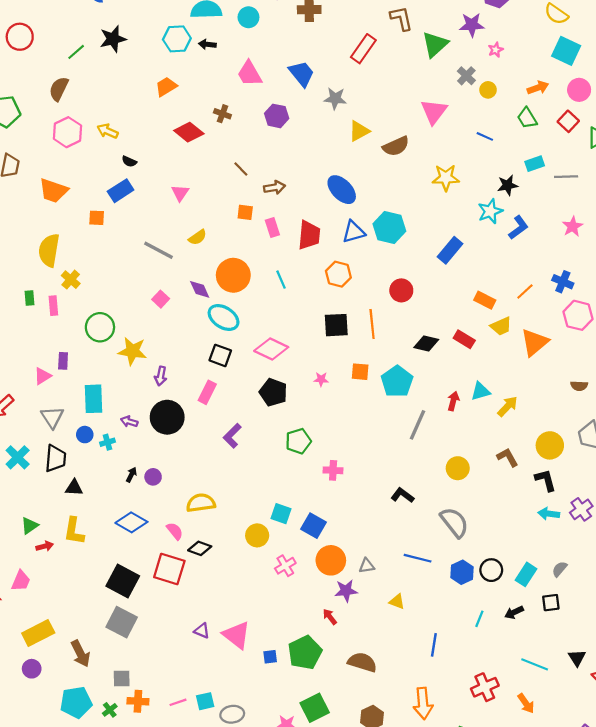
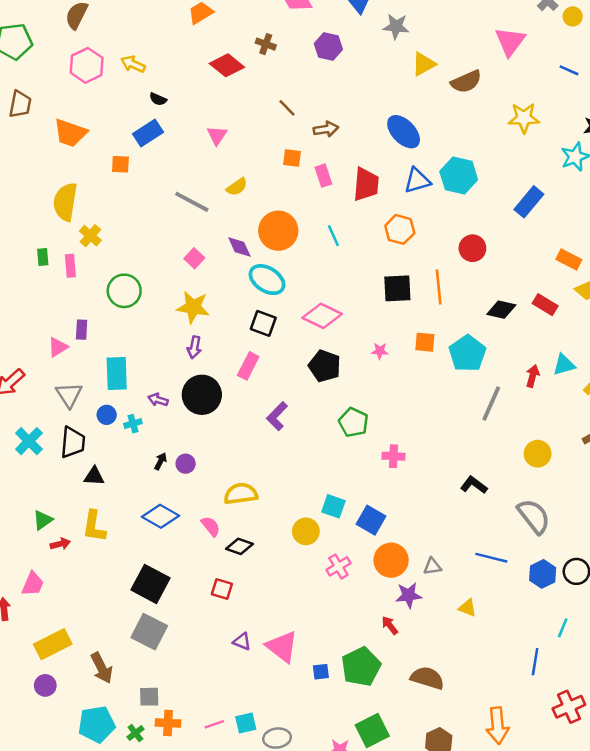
yellow star: (132, 351) -> (193, 307), moved
green pentagon: (298, 441) -> (353, 422), turned -30
red square: (169, 569) -> (222, 589), moved, size x0.6
blue line: (434, 645) -> (535, 662), moved

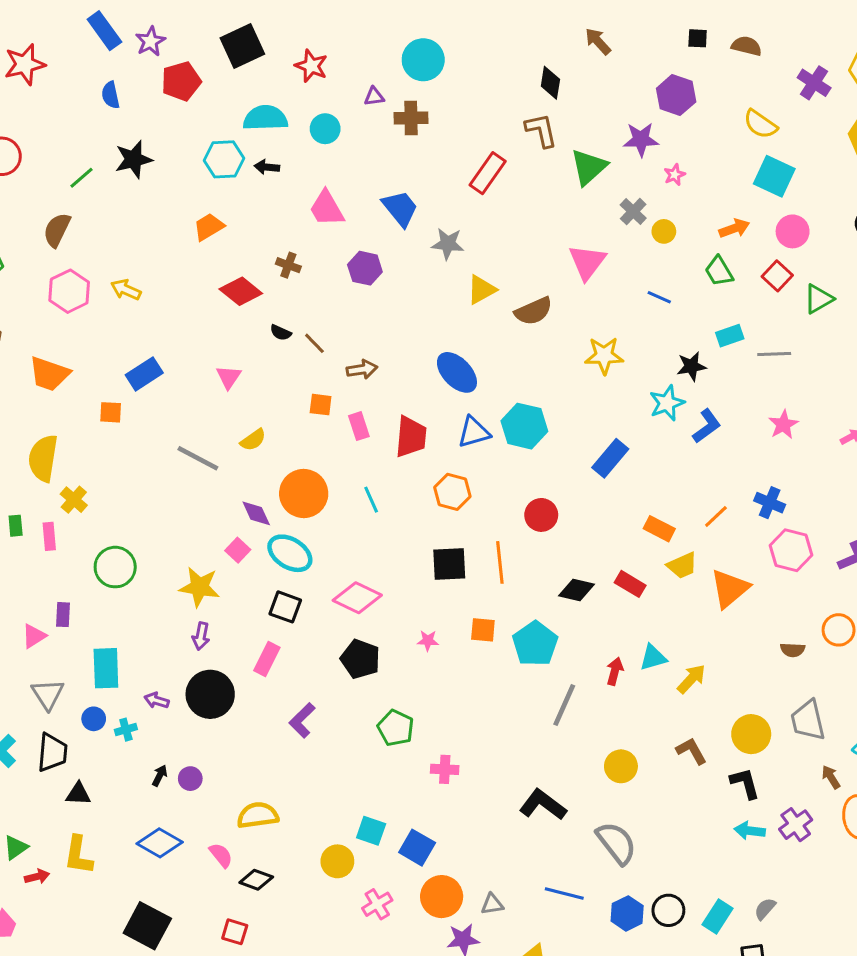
black semicircle: (158, 99) -> (281, 333), moved
pink square: (194, 258) -> (238, 550), moved
black L-shape: (474, 485) -> (543, 805), size x1.4

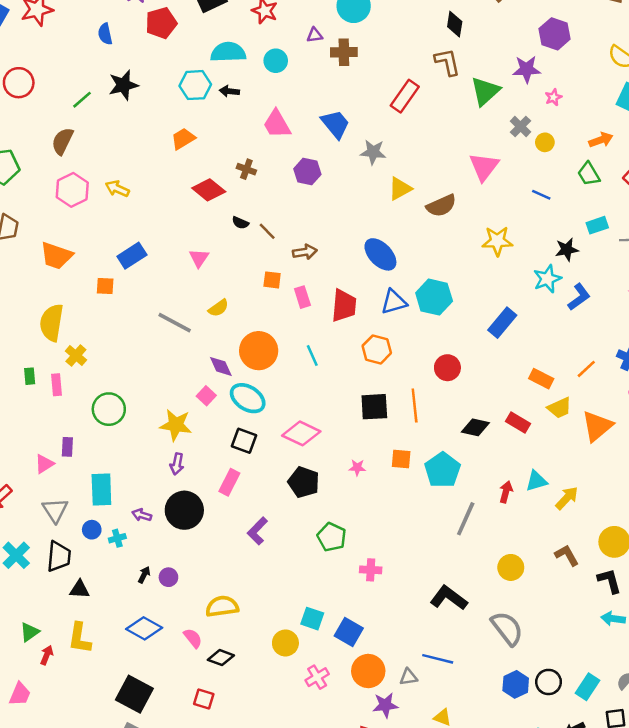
red arrow: (37, 877) -> (47, 655), turned -54
blue line: (564, 894) -> (438, 659), moved

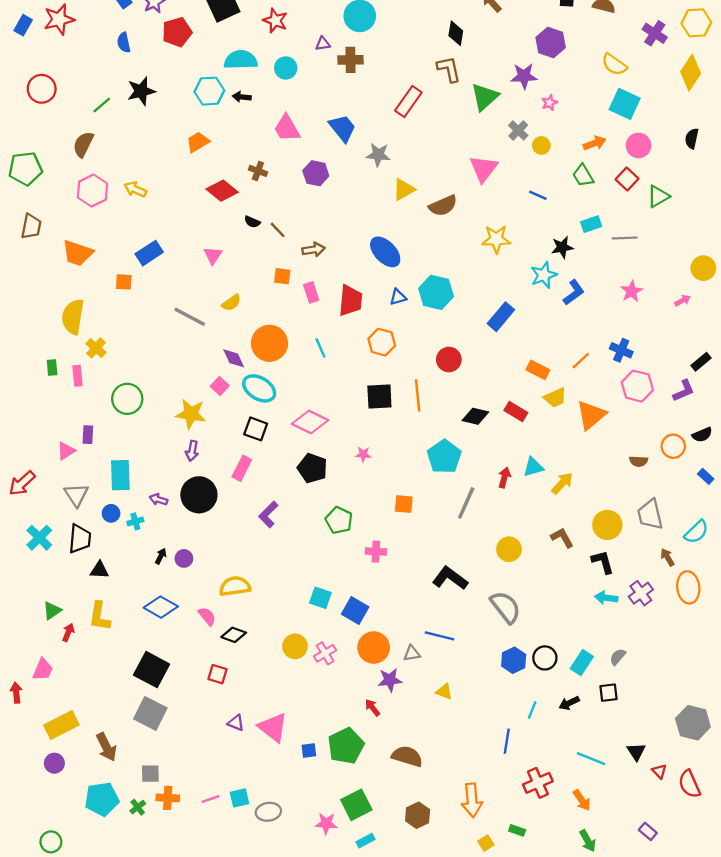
blue triangle: (394, 302) -> (398, 297), size x0.7
orange square: (401, 459) -> (404, 504), moved
yellow circle: (285, 643) -> (295, 646), moved

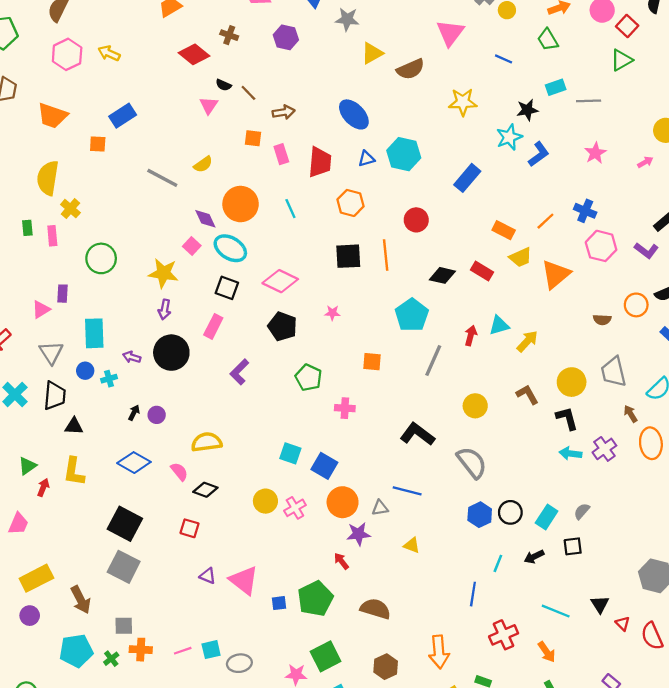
red square: (627, 179) -> (627, 26), moved
pink triangle: (213, 255) -> (209, 105), moved
purple L-shape: (684, 391) -> (646, 251), turned 60

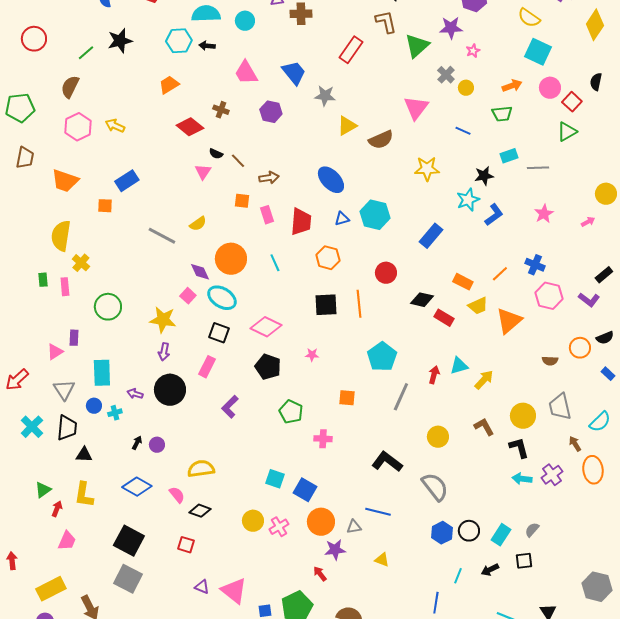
green trapezoid: (548, 40) -> (502, 114), turned -65
black diamond: (442, 275) -> (422, 300), moved
pink trapezoid: (18, 524) -> (67, 541), moved

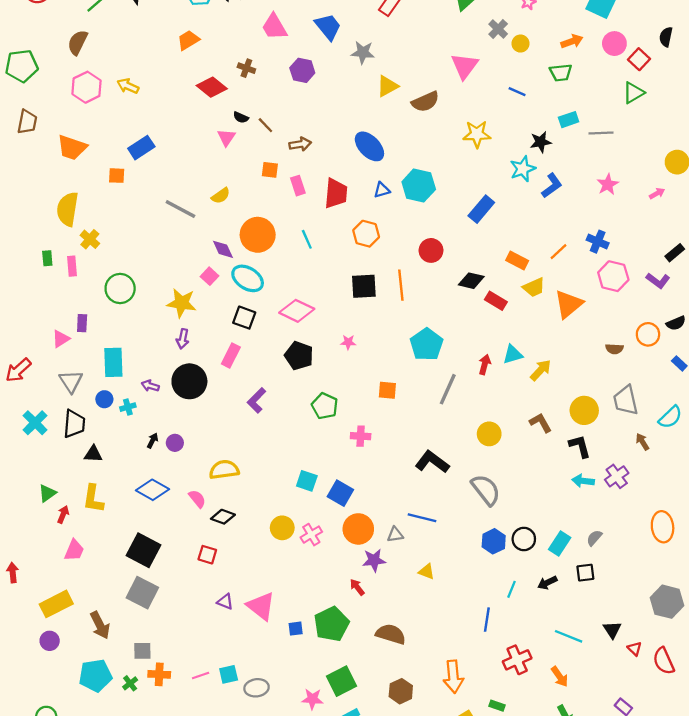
orange ellipse: (593, 470) -> (663, 527), moved

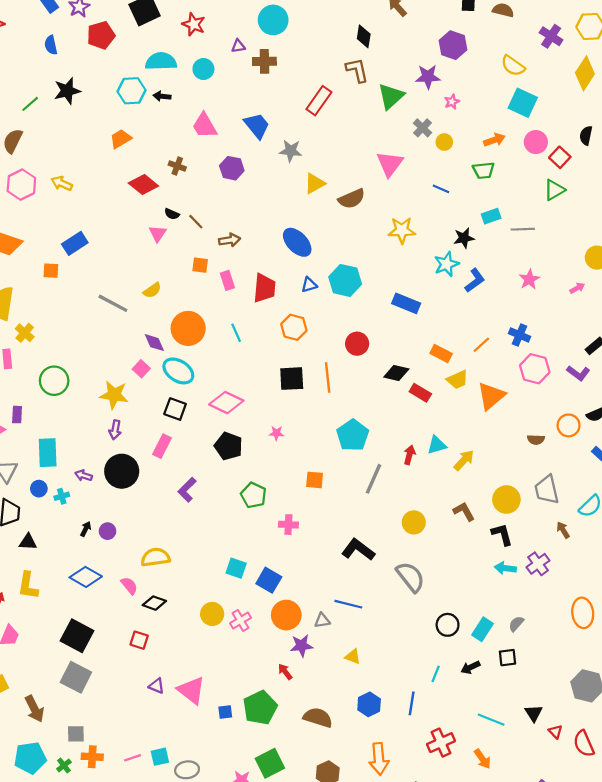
blue rectangle: (481, 209) -> (406, 303), turned 72
blue hexagon: (494, 541) -> (369, 704), moved

